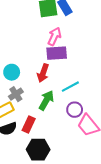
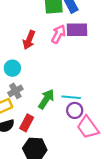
purple rectangle: (57, 53) -> (77, 30), moved
red arrow: (43, 73) -> (29, 40), moved
cyan line: (70, 87) -> (71, 97), moved, turned 30

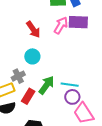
red arrow: (29, 40) -> (33, 29), turned -60
cyan circle: (12, 68) -> (32, 56), moved
red rectangle: (27, 123) -> (28, 96), moved

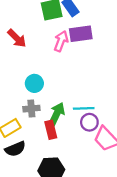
red arrow: (33, 29) -> (17, 38), moved
gray cross: (18, 76) -> (31, 109), moved, turned 32
red rectangle: (28, 96) -> (51, 130), moved, turned -35

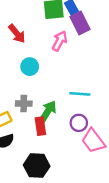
purple rectangle: (81, 34) -> (80, 23), moved, turned 65
cyan circle: (34, 83) -> (30, 67), moved
cyan line: (84, 108) -> (80, 94), moved

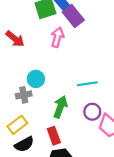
cyan circle: (30, 67) -> (36, 79), moved
gray cross: (24, 104) -> (24, 95), moved
red rectangle: (40, 126) -> (54, 136), moved

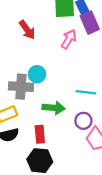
gray cross: (24, 95) -> (21, 87), size x1.5
green arrow: (60, 107) -> (54, 108), turned 60

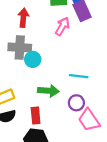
red arrow: (27, 30) -> (23, 18), turned -138
gray cross: (21, 87) -> (20, 48), moved

